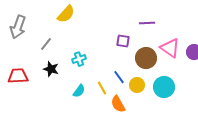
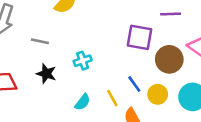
purple square: (123, 41) -> (140, 37), size x1.5
gray line: (46, 44) -> (40, 41), turned 64

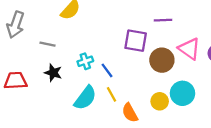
blue line: (134, 84) -> (107, 70), moved
yellow circle: (158, 94) -> (160, 101), moved
cyan semicircle: (83, 102) -> (85, 98), size x1.6

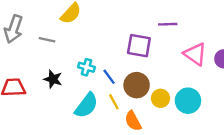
gray line: (48, 44) -> (47, 40), moved
brown circle: (162, 60) -> (137, 85), moved
cyan cross: (85, 61) -> (86, 67), turned 35
yellow circle: (160, 101) -> (160, 98), moved

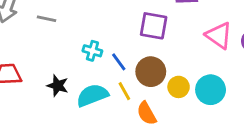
black star: (53, 79) -> (58, 86), moved
cyan semicircle: (86, 105) -> (92, 95), turned -148

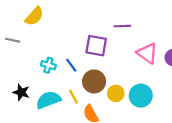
blue line: (119, 62) -> (71, 65), moved

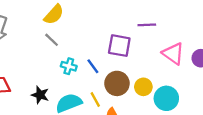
gray line: (13, 40) -> (52, 40), moved, turned 32
yellow circle: (116, 93) -> (143, 87), moved

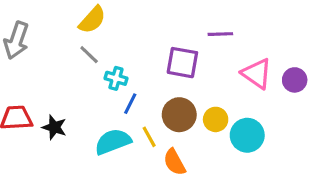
cyan cross: (69, 66) -> (116, 78), moved
blue line: (93, 66) -> (130, 104), moved, turned 63
black star: (40, 95) -> (54, 127), moved

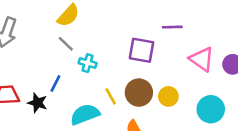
blue line: (130, 104) -> (55, 84), moved
cyan circle: (247, 135) -> (211, 109), moved
yellow line: (149, 137) -> (111, 96), moved

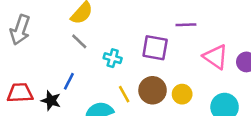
cyan cross: (88, 63) -> (113, 58), moved

